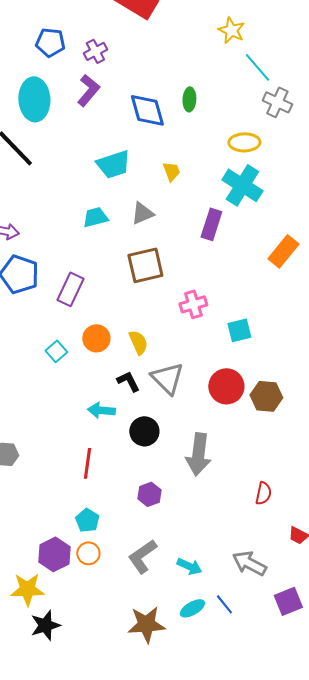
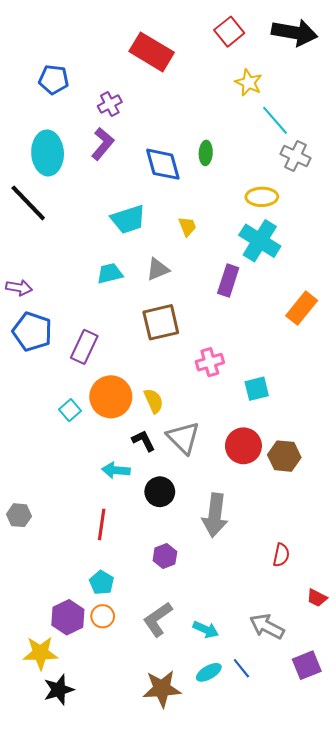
blue pentagon: (50, 42) -> (54, 80), moved
orange circle: (96, 338) -> (111, 397), size x1.5

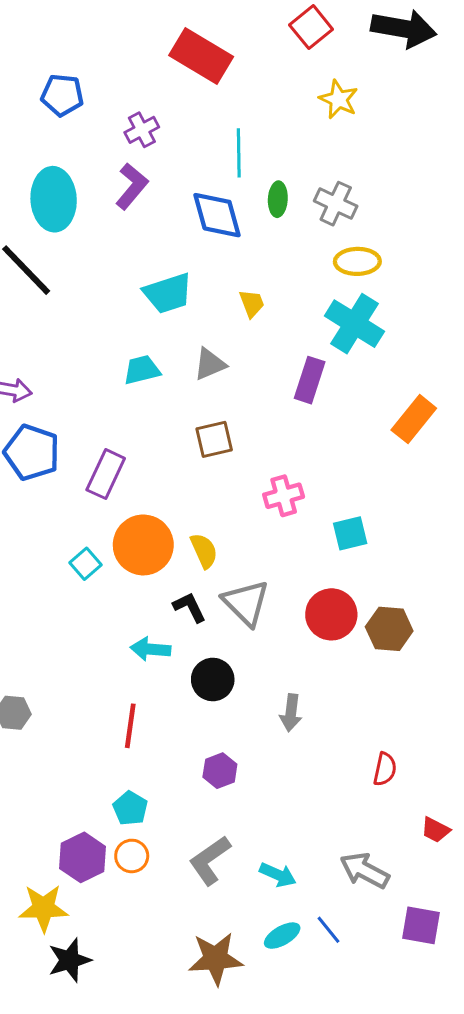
cyan line: (275, 120) -> (239, 153), moved, turned 40
gray cross: (295, 156) -> (336, 204), moved
brown square: (161, 322) -> (214, 439), size x0.7
gray arrow: (215, 515) -> (291, 713), size x0.6
purple square: (307, 665) -> (421, 925), turned 32

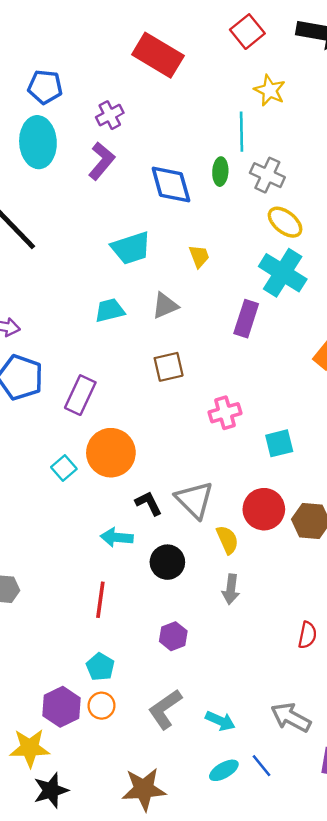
cyan line: (239, 153) -> (241, 132), moved
cyan ellipse: (54, 199) -> (38, 142), moved
yellow ellipse: (357, 261) -> (285, 222), turned 40
yellow semicircle: (204, 551) -> (227, 540), moved
brown star: (216, 959) -> (144, 789), moved

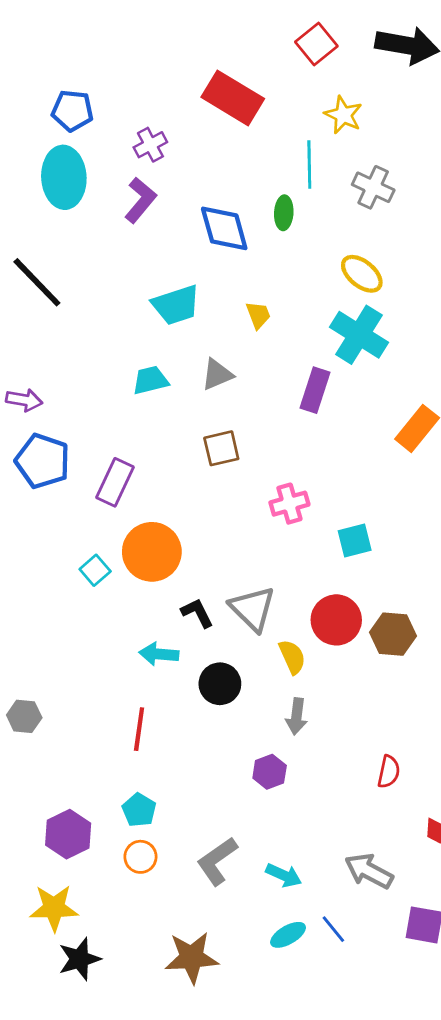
red rectangle: (158, 55) -> (233, 98), moved
gray cross: (267, 175) -> (373, 187), moved
purple hexagon: (173, 636) -> (270, 772), moved
purple hexagon: (62, 707) -> (68, 834), moved

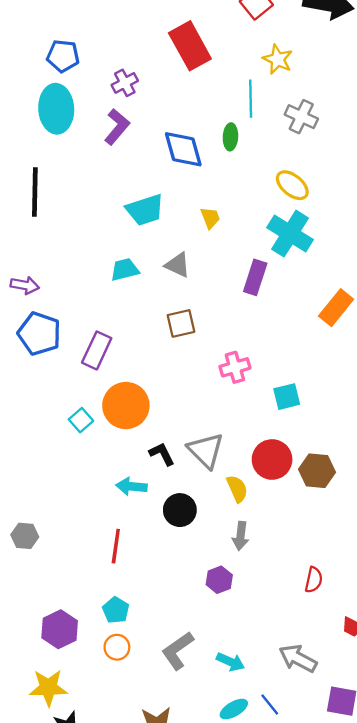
red rectangle: (233, 98) -> (190, 46), turned 30
black line: (37, 282) -> (35, 192), turned 45
gray triangle: (217, 375) -> (178, 265), turned 48

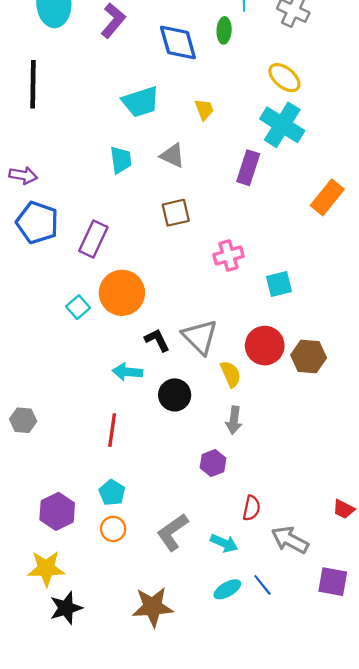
cyan trapezoid: (125, 270) -> (121, 160), turned 96
red semicircle: (314, 580) -> (252, 508), moved

